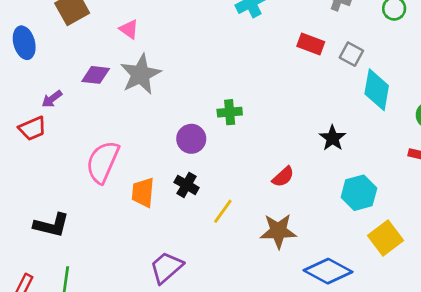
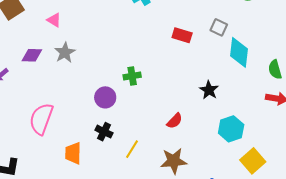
red rectangle: (311, 44) -> (182, 35), moved
gray star: (141, 74) -> (65, 53), size x0.7
orange trapezoid: (143, 192) -> (73, 153), moved

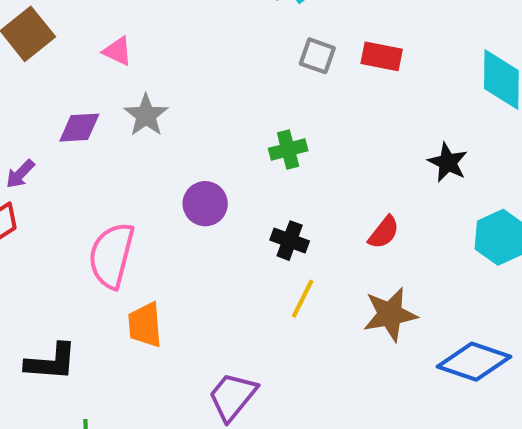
gray square: (219, 27) -> (317, 56), moved
purple circle: (105, 97) -> (205, 204), moved
black cross: (104, 132) -> (290, 241), moved
orange trapezoid: (73, 153) -> (145, 325), moved

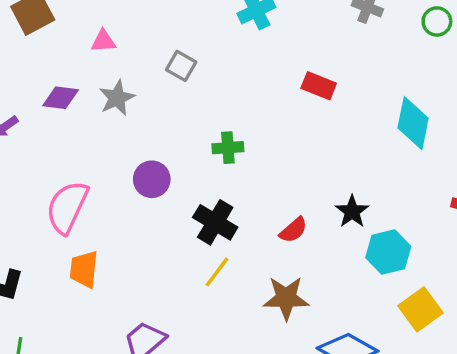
pink triangle: (118, 51) -> (103, 41), turned -40
gray square: (317, 56) -> (181, 66), moved
black star: (448, 162) -> (352, 212), moved
black cross: (290, 241) -> (215, 222), size x1.4

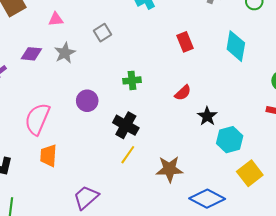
gray square: (181, 66) -> (103, 33), turned 30
red rectangle: (319, 86) -> (185, 42), turned 48
cyan diamond: (413, 123) -> (236, 46), moved
red semicircle: (293, 230) -> (183, 93), moved

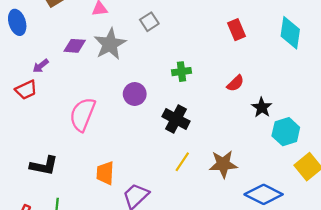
gray star: (65, 53) -> (110, 44), size x1.4
yellow line: (128, 155) -> (182, 162), moved
orange trapezoid: (48, 156) -> (105, 173), moved

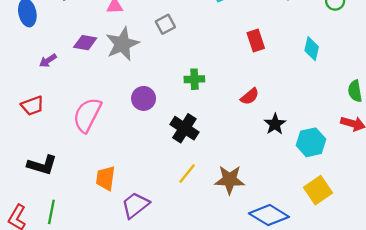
cyan diamond: (290, 33) -> (312, 49), size x0.7
red trapezoid: (26, 90) -> (32, 106), moved
cyan hexagon: (286, 132) -> (311, 142), moved

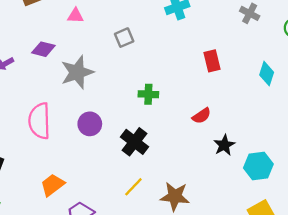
gray star: (122, 44) -> (77, 72), moved
purple circle: (144, 98) -> (90, 124), moved
pink semicircle: (87, 115) -> (39, 121), turned -33
orange trapezoid: (106, 178) -> (52, 185), turned 40

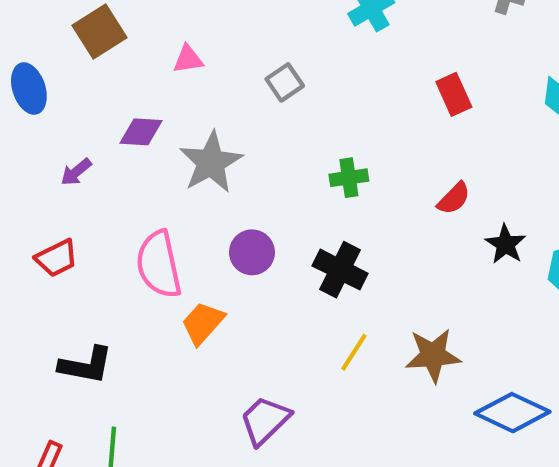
orange trapezoid: (52, 185) -> (203, 323), moved

